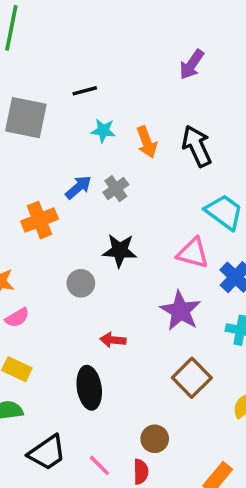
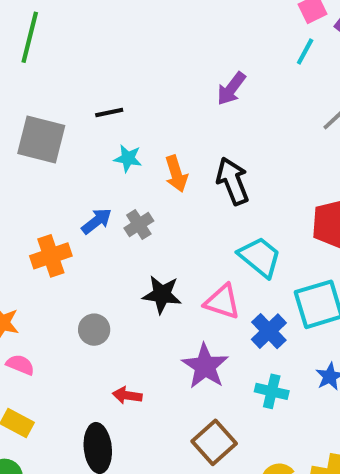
black star: (120, 251) -> (162, 294), moved
pink semicircle: (17, 318) -> (20, 365), turned -130

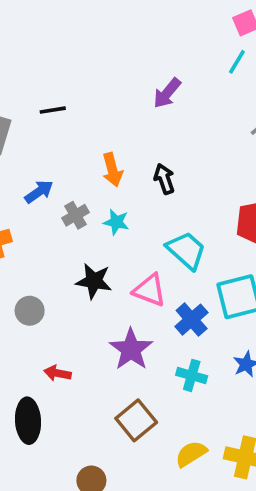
cyan star: (128, 158) -> (116, 222), moved
black arrow: (233, 181) -> (164, 179), size x0.7
blue arrow: (97, 221) -> (39, 192), moved

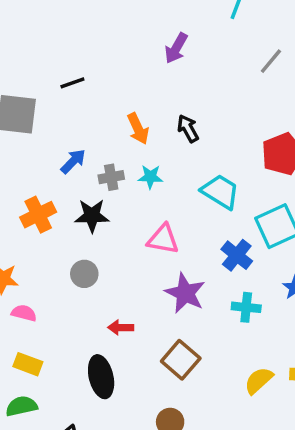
gray cross: (75, 215) -> (111, 177), turned 30
black star: (94, 281) -> (92, 216), moved
pink triangle: (150, 290) -> (163, 239), moved
brown square: (136, 420) -> (181, 360), moved

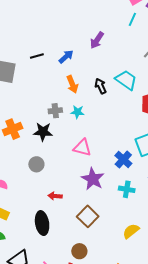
blue arrow: (73, 161) -> (66, 57), moved
cyan trapezoid: (220, 192) -> (126, 80), moved

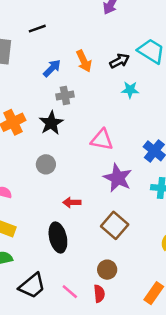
blue arrow: (66, 57) -> (52, 68), moved
black arrow: (101, 86) -> (119, 61), turned 91
cyan star: (77, 112) -> (130, 90), moved
black star: (43, 132) -> (51, 123), turned -30

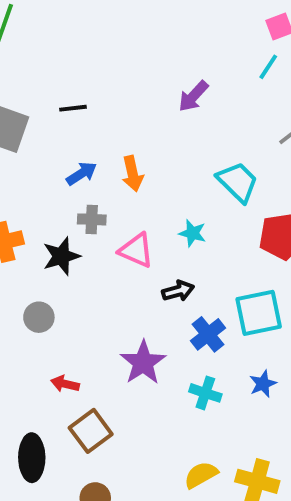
black arrow: (119, 61) -> (178, 291), moved
pink triangle: (102, 140) -> (136, 250), moved
brown square: (115, 225) -> (91, 431), moved
black ellipse: (58, 238) -> (32, 458), moved

